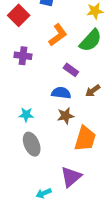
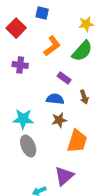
brown arrow: (93, 91) -> (84, 97), turned -72
cyan star: (26, 115) -> (23, 119), size x1.5

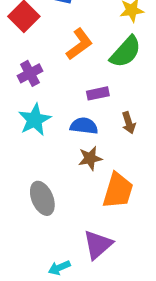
purple cross: (20, 65) -> (30, 73), turned -35
purple rectangle: (64, 78) -> (98, 93), turned -48
cyan star: (23, 119) -> (35, 120), moved, turned -30

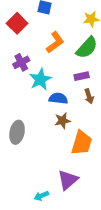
purple rectangle: (98, 93) -> (82, 76), moved
cyan star: (35, 120) -> (40, 79), moved
gray ellipse: (42, 198) -> (17, 132), moved, turned 35

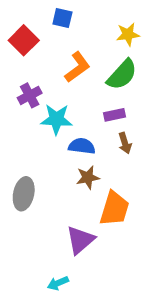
cyan star: (40, 79) -> (56, 119), turned 30
purple triangle: (68, 180) -> (80, 240), moved

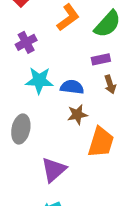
cyan star: (56, 119) -> (39, 80), moved
purple triangle: (80, 240) -> (54, 170), moved

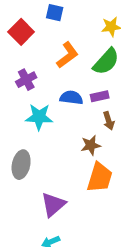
blue semicircle: (72, 87) -> (71, 98), moved
brown star: (77, 115) -> (91, 145), moved

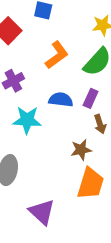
purple rectangle: (100, 96) -> (91, 98), turned -54
purple triangle: (53, 205) -> (42, 212), turned -36

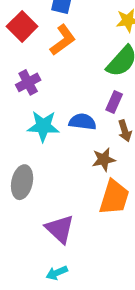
orange L-shape: (57, 55) -> (63, 40), moved
blue semicircle: (61, 100) -> (82, 122), moved

